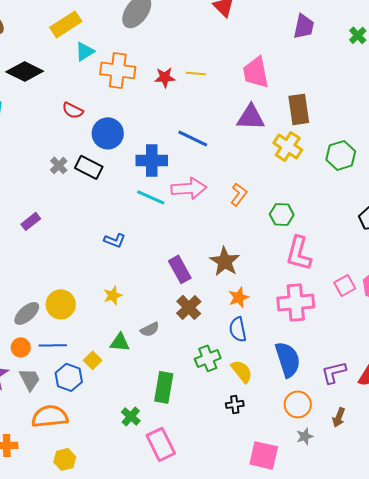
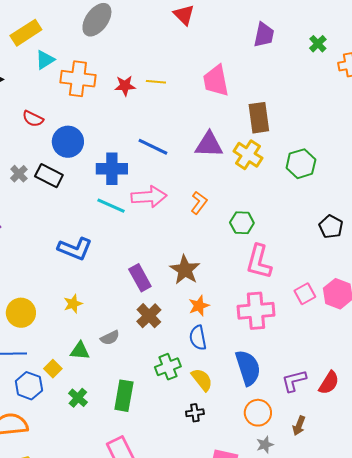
purple triangle: (251, 117) -> (209, 145), moved
blue L-shape: (115, 240) -> (75, 249), size x1.6
green cross: (131, 416) -> (78, 398), moved

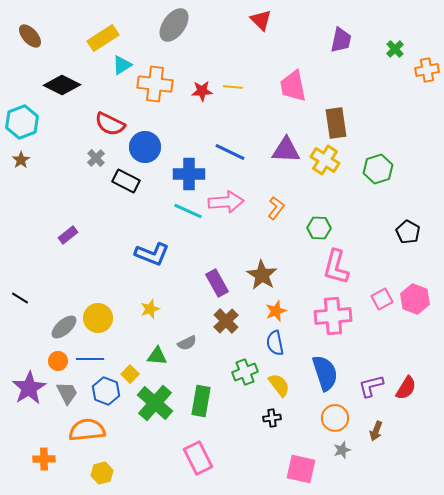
red semicircle: (33, 119) -> (110, 124), size x1.4
gray cross: (19, 174) -> (96, 158), moved
green cross: (78, 398) -> (155, 403), size x1.8

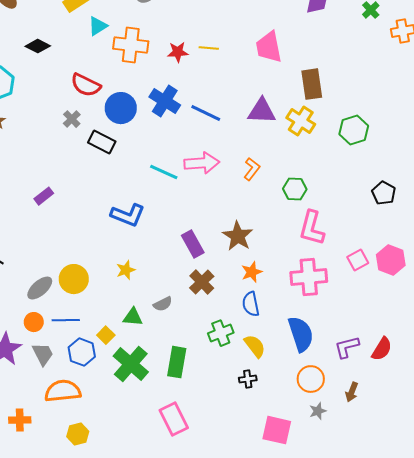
black diamond: (62, 85) -> (38, 46), size x0.7
blue cross: (189, 174) -> (165, 101), moved, turned 32

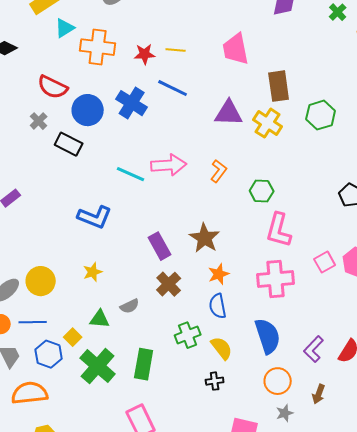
blue line: (206, 113) -> (173, 88), moved
green hexagon: (354, 130) -> (321, 115), moved
purple L-shape: (347, 347) -> (314, 349), turned -32

